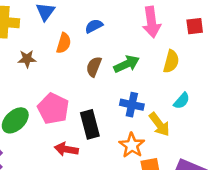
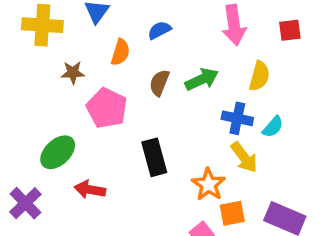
blue cross: (132, 105) -> (237, 118), moved
pink pentagon: (53, 109) -> (107, 108), moved
red arrow: (66, 149) -> (90, 190), moved

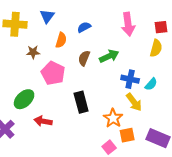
yellow semicircle: (259, 76) -> (156, 48), moved

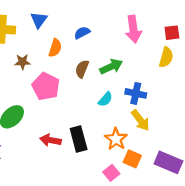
cyan semicircle: (151, 84) -> (105, 99), moved
black rectangle: (81, 102) -> (79, 139), moved
red arrow: (43, 121) -> (50, 140), moved
orange square: (127, 135) -> (132, 159), turned 35

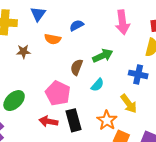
orange semicircle: (55, 48) -> (53, 39), turned 84
brown semicircle: (82, 69) -> (77, 67), moved
pink pentagon: (46, 86) -> (58, 93), moved
blue cross: (136, 93) -> (138, 74), moved

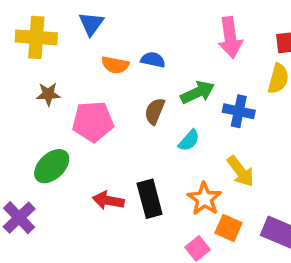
blue semicircle: (77, 25) -> (153, 60), moved, turned 40
brown star: (23, 52) -> (48, 94), moved
blue cross: (138, 74) -> (239, 111), moved
pink pentagon: (58, 93) -> (93, 122), moved, turned -30

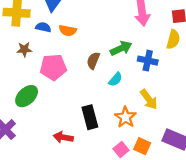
blue semicircle: (153, 60) -> (43, 27), moved
red arrow: (108, 200) -> (63, 137), moved
orange square: (228, 228) -> (142, 146), moved

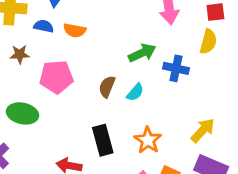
brown semicircle: (93, 61) -> (107, 87), moved
green ellipse: (27, 96) -> (23, 113), turned 55
yellow arrow: (149, 99) -> (203, 130), moved, turned -100

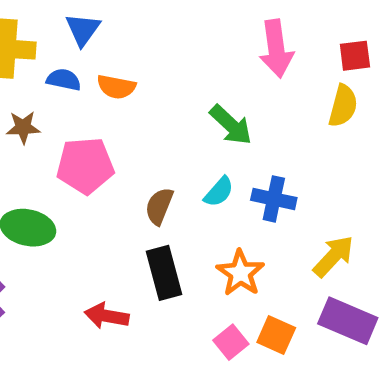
green arrow: (142, 53) -> (231, 125), turned 68
blue cross: (176, 68) -> (274, 199), moved
brown semicircle: (107, 87) -> (159, 206), moved

